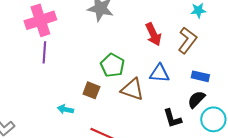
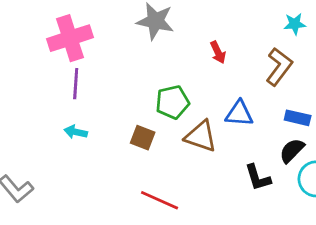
red arrow: (153, 34) -> (218, 52), moved, size x0.7
green pentagon: (112, 65) -> (172, 102), turned 30
cyan arrow: (65, 109) -> (76, 132), moved

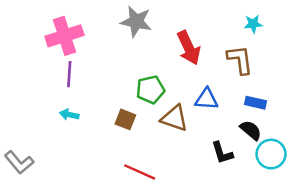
red arrow: (218, 52) -> (189, 48), size x1.8
brown L-shape: (279, 67) -> (240, 60), turned -44
black semicircle: (292, 150) -> (251, 130), turned 85

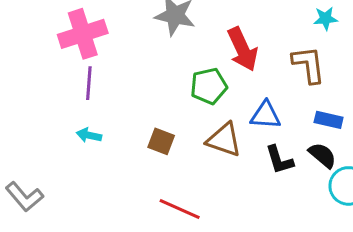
green pentagon: (150, 90) -> (209, 86), moved
black L-shape: (222, 153) -> (279, 160), moved

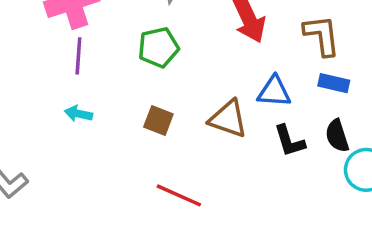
green pentagon: (209, 86) -> (158, 47), moved
blue rectangle: (329, 120) -> (334, 83), moved
black semicircle: (322, 155) -> (337, 136), turned -148

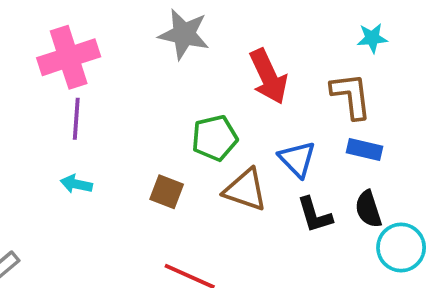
green pentagon: (158, 47) -> (215, 138), moved
blue triangle: (274, 92) -> (297, 159), turned 42

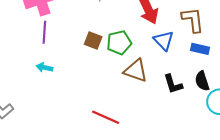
blue triangle: (297, 159) -> (164, 41), moved
brown square: (167, 192) -> (93, 41), moved

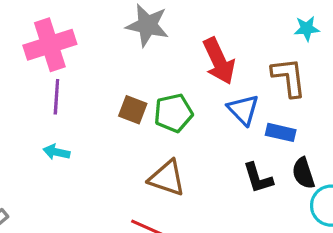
blue rectangle: (200, 49) -> (281, 132), moved
brown triangle: (136, 71) -> (167, 178), moved

